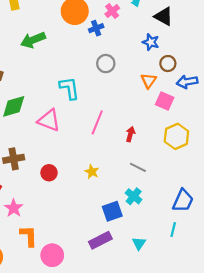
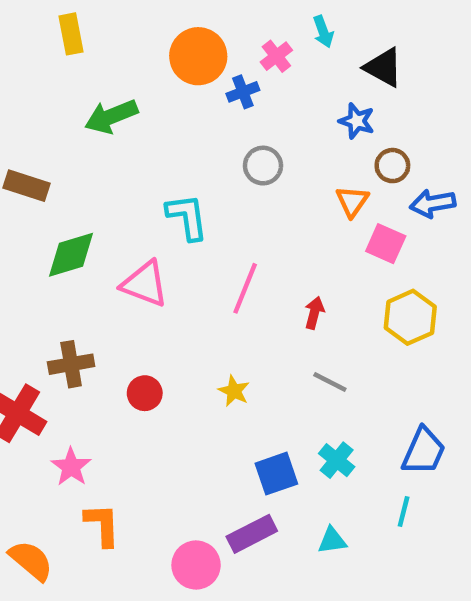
cyan cross: (134, 196) -> (337, 460), moved
cyan triangle: (139, 243) -> (332, 540), turned 48
pink circle: (52, 255) -> (196, 565), moved

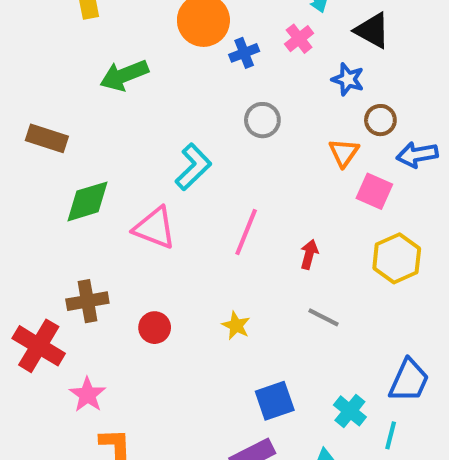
pink cross: (276, 56) -> (299, 39), moved
cyan L-shape: (187, 217) -> (193, 167), turned 54
cyan cross: (337, 460) -> (350, 411), moved

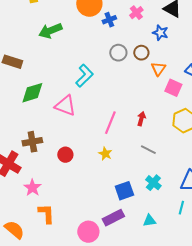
brown circle: (380, 120) -> (141, 53), moved
pink line: (246, 232) -> (110, 123), moved
cyan cross: (350, 411) -> (153, 183), moved

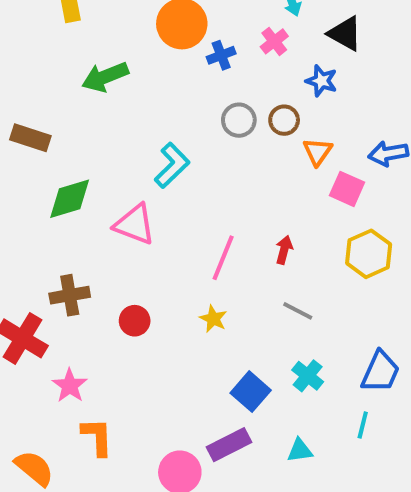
blue square: (124, 191) -> (251, 392), turned -30

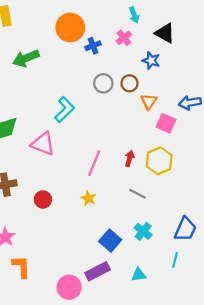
yellow hexagon: (369, 254) -> (159, 161), moved

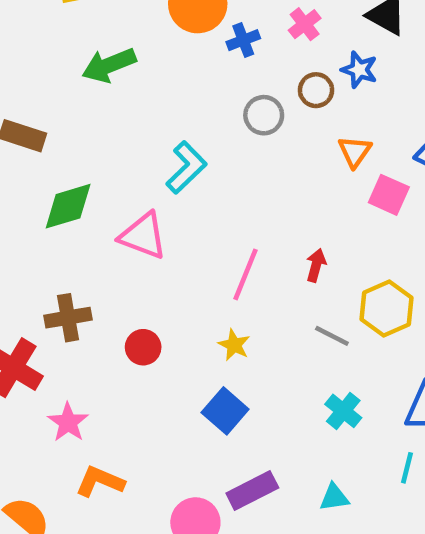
brown circle: (129, 83) -> (316, 90), moved
yellow hexagon: (159, 161) -> (387, 309), moved
blue square: (110, 241) -> (225, 411), moved
orange L-shape: (21, 267) -> (100, 481), turned -65

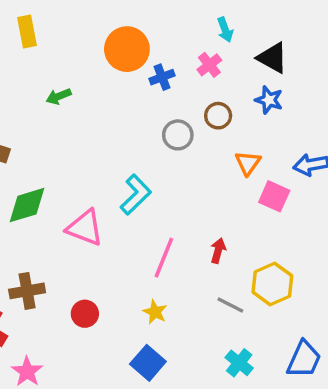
green arrow: (109, 65) -> (59, 96), size x0.6
blue star: (359, 70) -> (269, 100), moved
cyan L-shape: (186, 167) -> (136, 195), moved

